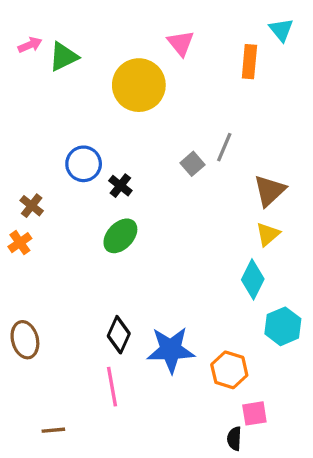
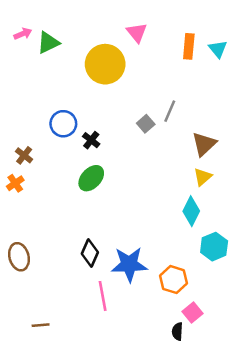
cyan triangle: (281, 30) -> (218, 49), moved
pink line: (112, 387) -> (103, 296), moved
pink square: (254, 413) -> (193, 312), turned -30

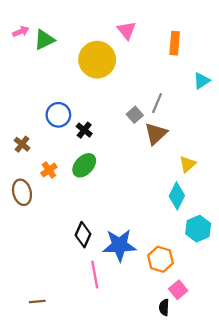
cyan triangle: (218, 49) -> (202, 81), moved, turned 36
brown triangle: (204, 144) -> (156, 134), moved
orange cross: (15, 183) -> (49, 170), moved
brown ellipse: (19, 257) -> (22, 192), moved

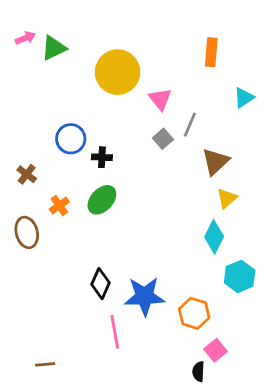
pink triangle: (126, 30) -> (160, 99), moved
black cross: (84, 130) -> (102, 157), turned -35
brown triangle: (156, 134) -> (215, 161), moved

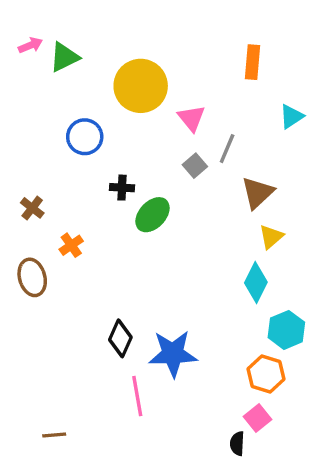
blue circle: (71, 139) -> (85, 137), moved
green ellipse: (102, 200) -> (153, 215), moved
orange hexagon: (194, 313) -> (266, 374), moved

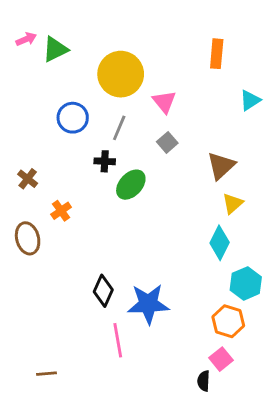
gray line: (227, 149) -> (119, 128), moved

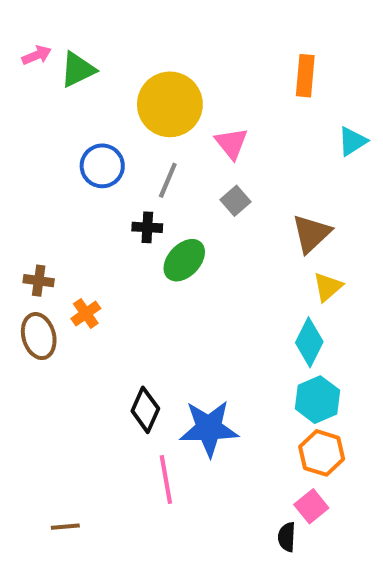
brown cross: (28, 179) -> (39, 281), moved, turned -30
orange cross: (61, 211) -> (86, 313), moved
cyan hexagon: (246, 283) -> (317, 400), moved

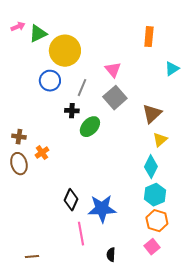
yellow circle: (170, 104) -> (65, 51), moved
gray square: (235, 201) -> (115, 98), size x1.6
black semicircle: (287, 537) -> (111, 255), moved

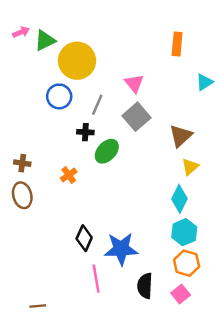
orange cross: (42, 153) -> (69, 175), moved
black semicircle: (111, 255) -> (145, 286), moved, size x1.5

